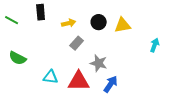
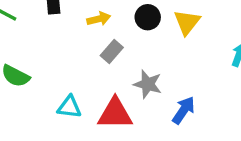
yellow triangle: (123, 25) -> (187, 22), turned -42
blue arrow: (111, 84) -> (184, 110), moved

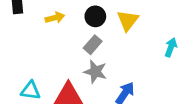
gray rectangle: (112, 51) -> (93, 45), moved

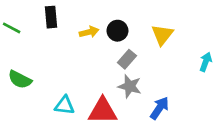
black circle: (95, 16) -> (117, 31), moved

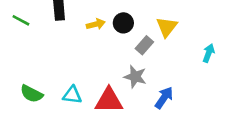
gray rectangle: (127, 59) -> (144, 45), moved
green semicircle: (20, 80) -> (31, 94), moved

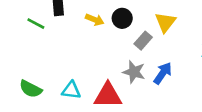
green line: (21, 20) -> (36, 24), moved
yellow arrow: (96, 24) -> (95, 20), turned 36
blue arrow: (164, 98) -> (163, 73), moved

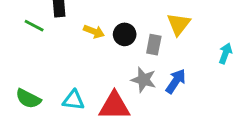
black circle: (122, 18) -> (125, 34), moved
yellow arrow: (95, 20) -> (94, 31), moved
gray rectangle: (143, 41) -> (154, 45), turned -30

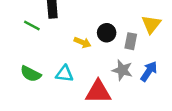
yellow arrow: (94, 31) -> (83, 42), moved
green semicircle: (28, 99) -> (31, 74), moved
cyan triangle: (74, 100) -> (64, 74), moved

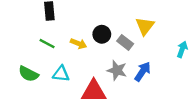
green line: (32, 26) -> (47, 44), moved
gray rectangle: (131, 41) -> (125, 42), turned -63

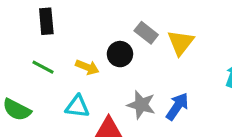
gray rectangle: (125, 42) -> (146, 33), moved
cyan triangle: (61, 74) -> (77, 106), moved

